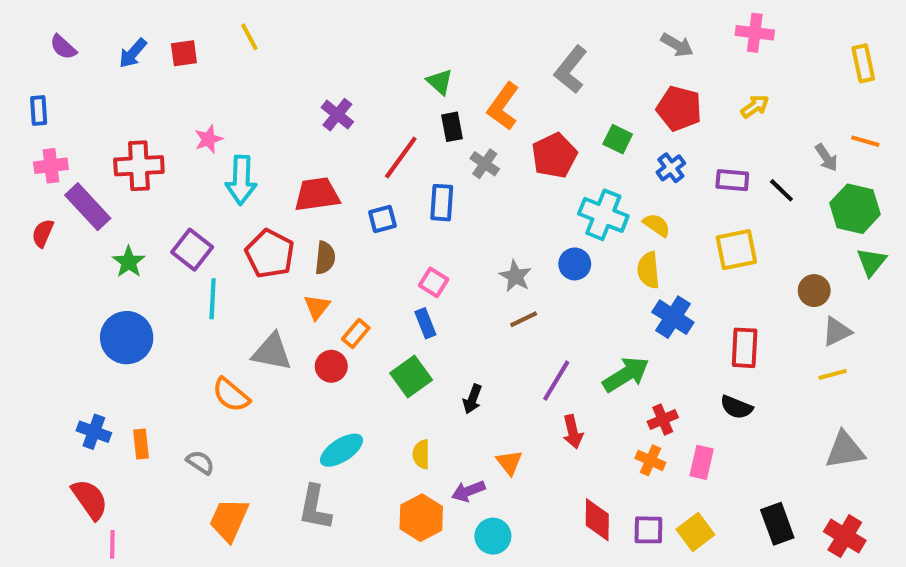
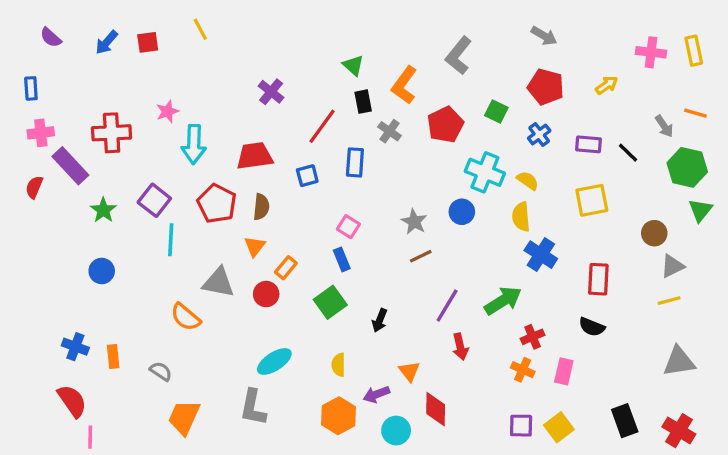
pink cross: (755, 33) -> (651, 52), moved
blue circle: (127, 338) -> (102, 271), size x0.6
red diamond: (597, 520) -> (436, 409), moved

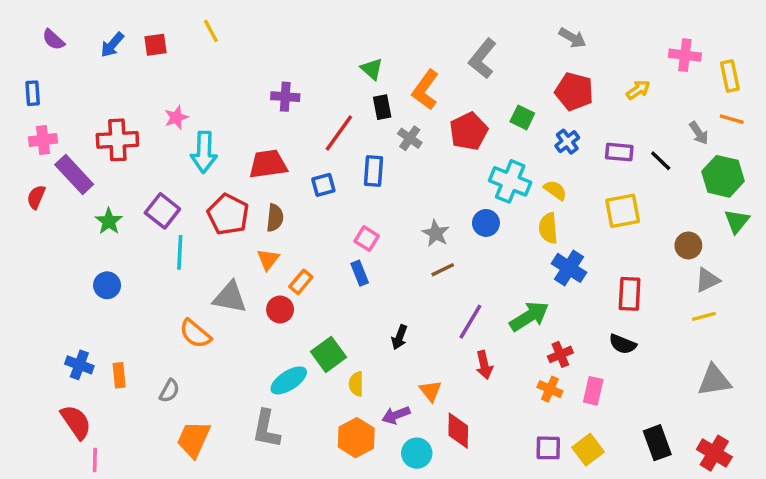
yellow rectangle: (694, 51) -> (730, 76), moved
purple cross: (271, 92) -> (285, 97), turned -35
green square: (330, 302) -> (328, 354), moved
gray semicircle: (161, 371) -> (169, 391), turned 85

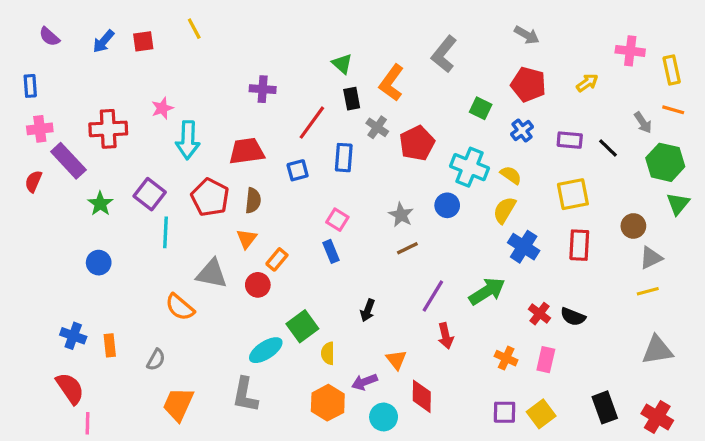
red pentagon: (469, 131) -> (417, 143), moved
yellow semicircle: (548, 228) -> (504, 210), turned 36
red rectangle: (630, 294) -> (579, 245), moved
red cross: (560, 354) -> (540, 314), moved, turned -30

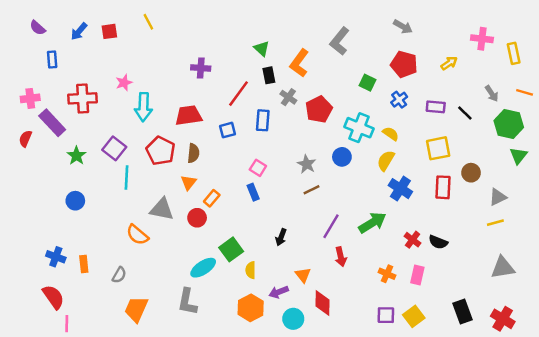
blue rectangle: (30, 86) -> (52, 59), moved
orange line: (673, 110) -> (525, 92), moved
brown circle: (633, 226) -> (471, 173), moved

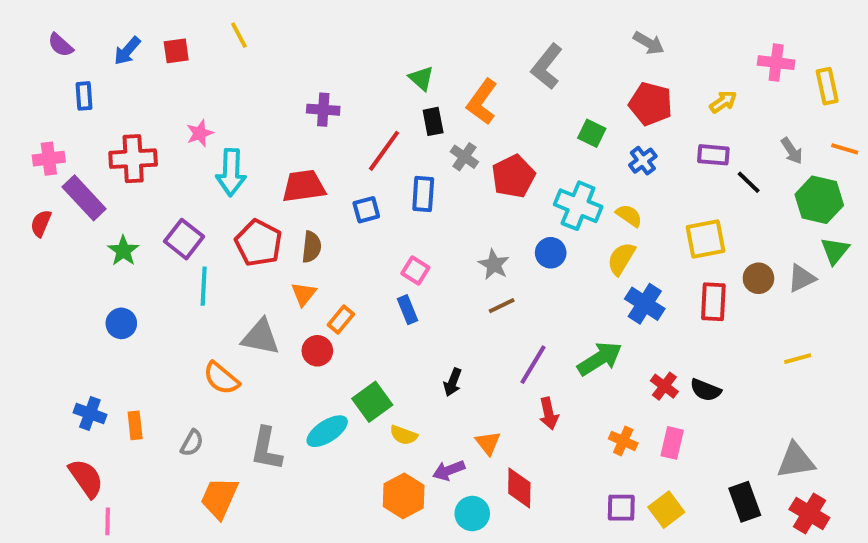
purple rectangle: (436, 107) -> (713, 155), moved
gray triangle: (498, 197) -> (802, 278), moved
gray triangle: (503, 268) -> (796, 461), moved
yellow semicircle: (251, 270) -> (404, 435), turned -70
gray L-shape: (187, 302) -> (266, 449), moved

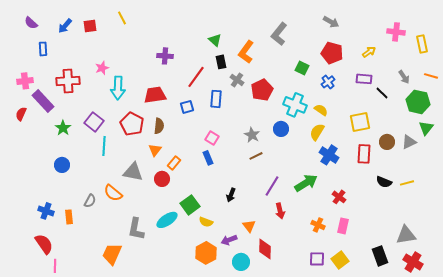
black semicircle: (706, 390) -> (384, 182), moved
gray semicircle: (192, 443) -> (90, 201), moved

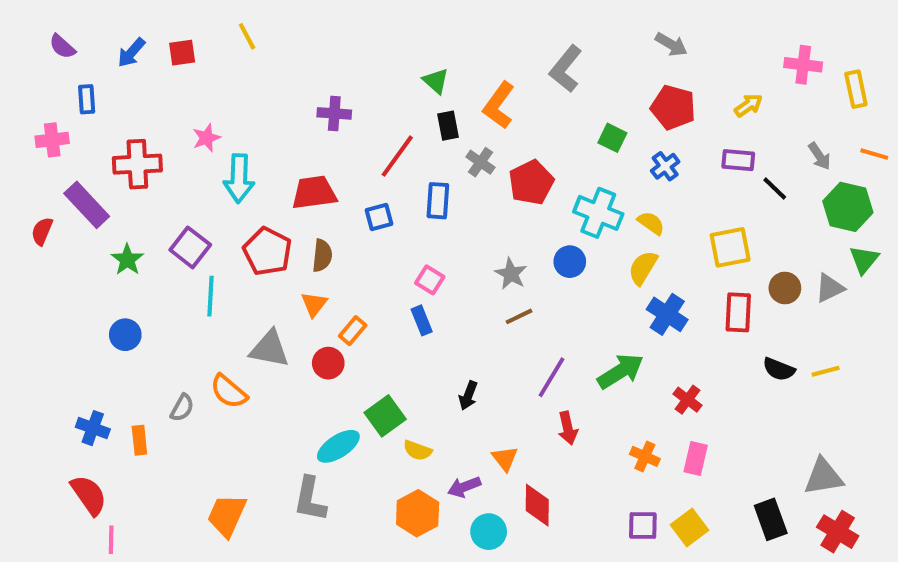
pink cross: (25, 81) -> (52, 140), moved
gray L-shape: (136, 229) -> (310, 499), moved

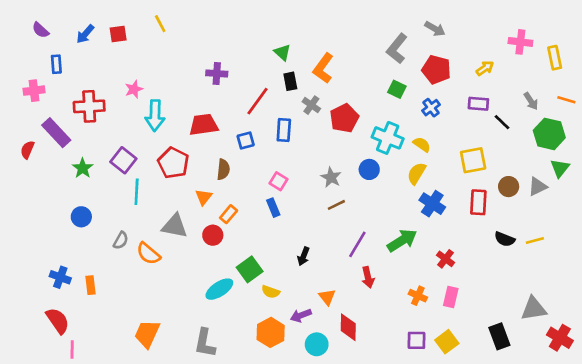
gray L-shape: (566, 69) -> (397, 48), moved
brown semicircle: (322, 256) -> (223, 169), moved
gray semicircle: (182, 408) -> (121, 240), moved
gray L-shape: (310, 499) -> (205, 343), moved
red cross: (838, 532) -> (560, 338), moved

